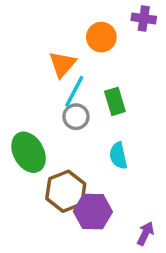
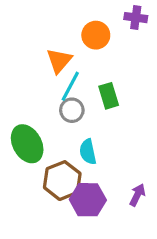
cyan semicircle: (118, 156) -> (88, 152), moved
purple arrow: (145, 234) -> (137, 195), moved

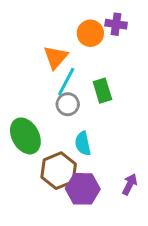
purple cross: (136, 18) -> (116, 24), moved

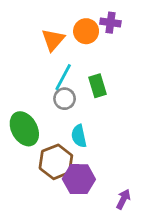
orange triangle: (56, 57) -> (53, 40), moved
purple arrow: (130, 184) -> (123, 199), moved

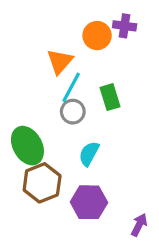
orange triangle: (53, 40) -> (60, 61), moved
cyan semicircle: (79, 136) -> (89, 154), turned 40
brown hexagon: (56, 162) -> (42, 183), moved

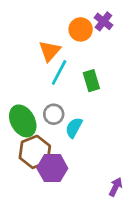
purple cross: (125, 26) -> (103, 21), turned 30
gray circle: (73, 112) -> (54, 114), moved
purple hexagon: (89, 202) -> (52, 168), moved

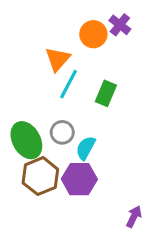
green rectangle: (91, 81) -> (106, 93), turned 40
purple hexagon: (52, 168) -> (79, 179), moved

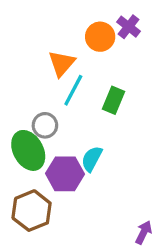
gray circle: (62, 132) -> (45, 125), moved
brown hexagon: (40, 176) -> (32, 211), moved
purple hexagon: (79, 179) -> (65, 174), moved

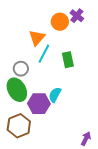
green rectangle: (114, 100) -> (68, 60), turned -35
gray circle: (45, 125) -> (21, 69), moved

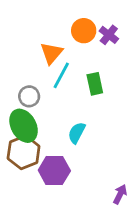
purple cross: (77, 16) -> (109, 35), moved
purple hexagon: (39, 104) -> (54, 170), moved
brown hexagon: (19, 126) -> (24, 152), moved

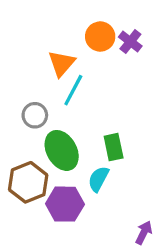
green rectangle: (95, 84) -> (114, 147), moved
green ellipse: (24, 126) -> (62, 150), moved
cyan semicircle: (77, 133) -> (98, 179), moved

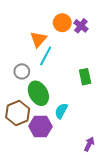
green rectangle: (114, 147) -> (85, 77), moved

